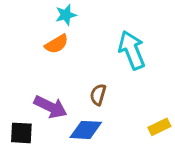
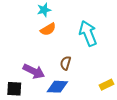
orange semicircle: (57, 44) -> (48, 29), moved

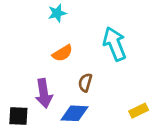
orange semicircle: (48, 29) -> (62, 53), moved
purple arrow: (34, 71) -> (44, 93), turned 55

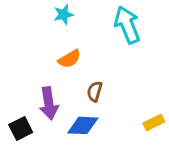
cyan arrow: (115, 44) -> (127, 25), moved
black square: (18, 116) -> (21, 128), turned -30

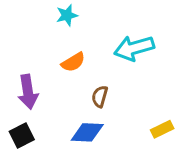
cyan arrow: (127, 25) -> (134, 48), moved, turned -84
purple arrow: (49, 103) -> (28, 92), moved

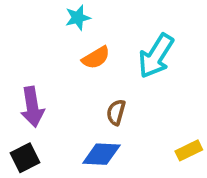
cyan arrow: (134, 48) -> (156, 56), turned -42
orange semicircle: (73, 62) -> (96, 58), moved

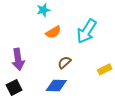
brown semicircle: (116, 112) -> (64, 62), turned 32
yellow rectangle: (189, 150) -> (105, 69), moved

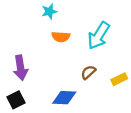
orange semicircle: (53, 32) -> (61, 37), turned 35
brown semicircle: (64, 62) -> (88, 72), moved

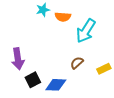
orange semicircle: (61, 37) -> (63, 17), moved
black square: (16, 100) -> (33, 80), moved

